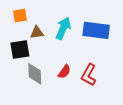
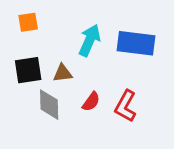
brown triangle: (37, 33) -> (63, 73), moved

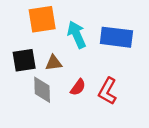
orange square: (28, 22) -> (42, 19), moved, size x1.6
cyan arrow: (90, 40) -> (77, 35), turned -48

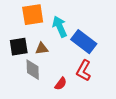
blue rectangle: (116, 37) -> (84, 42), moved, turned 30
red semicircle: (78, 87) -> (61, 84), moved

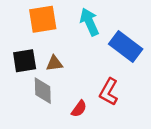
cyan arrow: (60, 27) -> (89, 22), moved
blue rectangle: (84, 42) -> (126, 47), moved

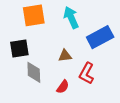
blue rectangle: (126, 47) -> (100, 37), turned -65
brown triangle: (54, 63) -> (65, 56), moved

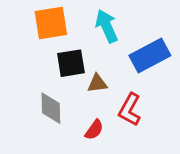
black square: (19, 49) -> (71, 63), moved

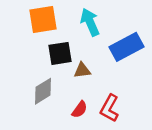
gray diamond: (51, 108) -> (43, 91), turned 60
red L-shape: (130, 110) -> (110, 108), moved

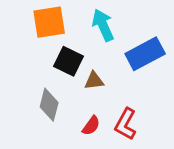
black square: (60, 53) -> (69, 61), turned 35
gray diamond: (43, 91) -> (49, 105), turned -44

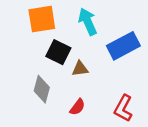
red L-shape: (126, 124) -> (123, 108), moved

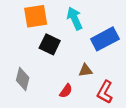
brown triangle: (80, 69) -> (85, 70), moved
gray diamond: (42, 89) -> (23, 79), moved

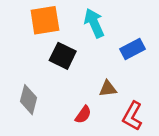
blue rectangle: (105, 39) -> (132, 49), size x0.7

